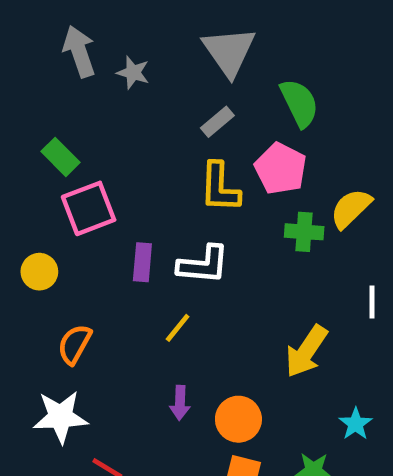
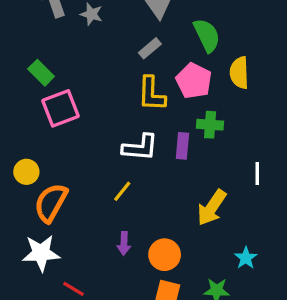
yellow semicircle: (351, 208) -> (239, 73), moved, turned -48
purple rectangle: (142, 262) -> (182, 146), moved
yellow circle: (39, 272) -> (26, 172), moved
orange semicircle: (75, 344) -> (51, 203), size x1.4

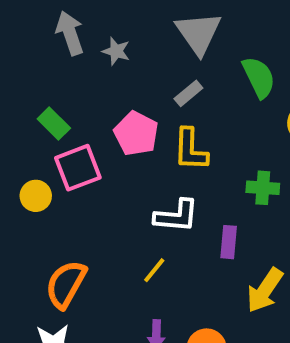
pink pentagon: (194, 81) -> (136, 134), moved
purple rectangle: (182, 146) -> (229, 242), moved
yellow circle: (26, 172) -> (36, 196), moved

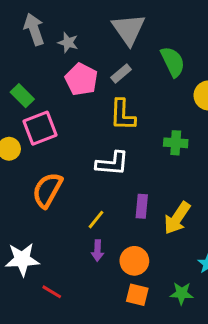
pink pentagon: (136, 134) -> (81, 79), moved
purple rectangle: (229, 242) -> (142, 206), moved
yellow line: (154, 270) -> (96, 220), moved
orange semicircle: (66, 284) -> (47, 190), moved

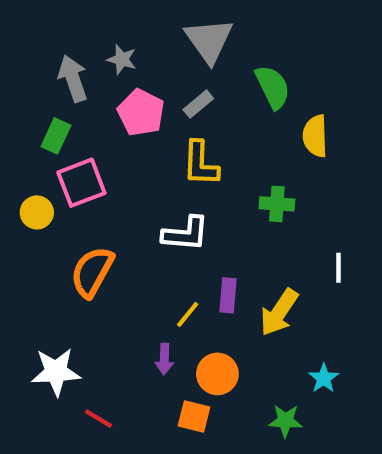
gray arrow: (34, 29) -> (73, 79), moved
green rectangle: (22, 96) -> (56, 136), turned 70
yellow line: (96, 220) -> (188, 314), moved
orange square: (137, 295) -> (194, 416), moved

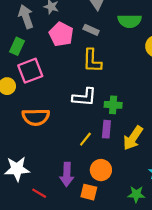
green semicircle: (273, 87) -> (130, 21), turned 115
gray rectangle: (198, 104) -> (91, 30), turned 64
green cross: (277, 204) -> (113, 105), moved
orange semicircle: (92, 272) -> (36, 117), turned -120
purple arrow: (164, 359) -> (67, 174), moved, size x1.5

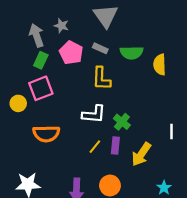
green semicircle: (130, 21) -> (132, 53), moved
green rectangle: (17, 46) -> (41, 60), moved
green cross: (113, 105) -> (122, 122), turned 35
yellow line: (85, 139) -> (95, 147), moved

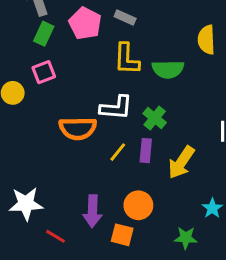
green semicircle: (132, 53) -> (168, 69), moved
pink square: (41, 88) -> (44, 72), size x0.7
orange semicircle: (46, 134) -> (78, 128), moved

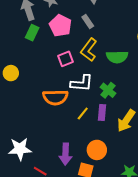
gray rectangle: (125, 17) -> (88, 21), turned 32
yellow L-shape: (127, 59) -> (89, 50), turned 35
pink square: (44, 72) -> (65, 59), moved

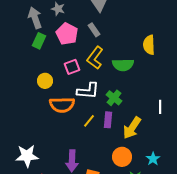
yellow circle: (11, 73) -> (45, 81), moved
orange circle: (97, 150) -> (122, 157), moved

